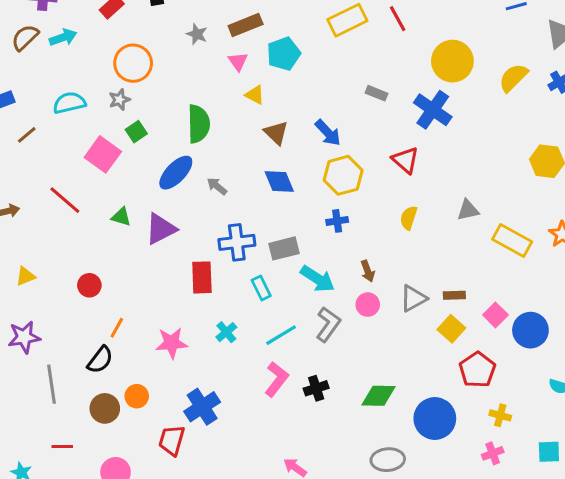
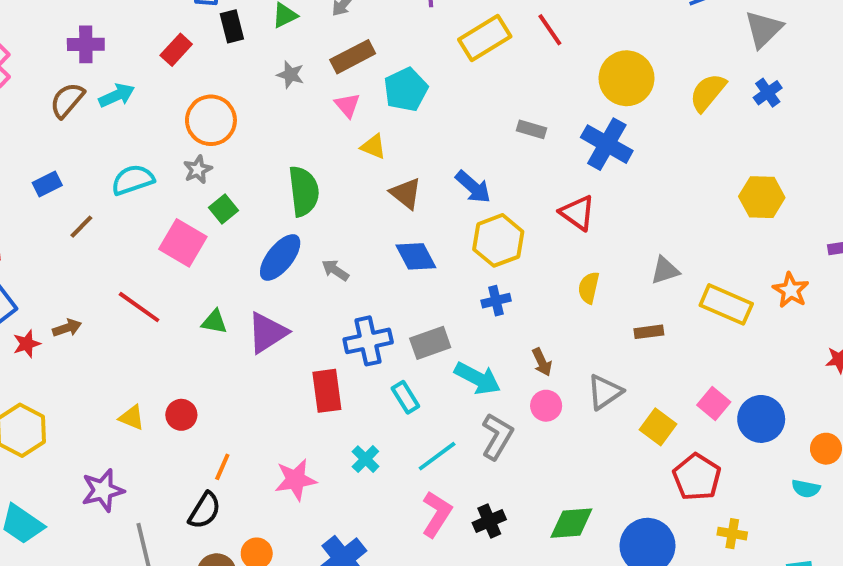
yellow triangle: (25, 276) -> (132, 418), moved, turned 50
brown rectangle: (454, 295) -> (649, 332), moved

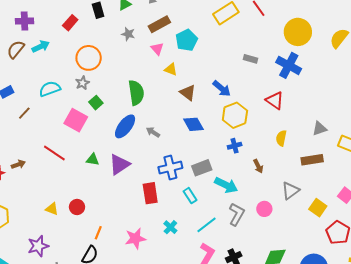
brown rectangle: (649, 332) -> (312, 160), size x1.5
brown arrow: (542, 362) -> (258, 166), moved
pink circle: (546, 406) -> (264, 209), moved

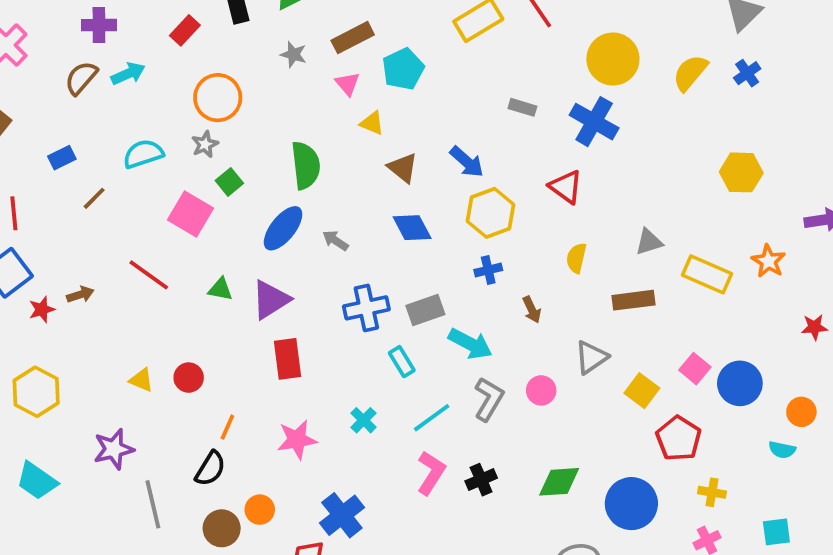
red rectangle: (150, 193) -> (288, 359), moved

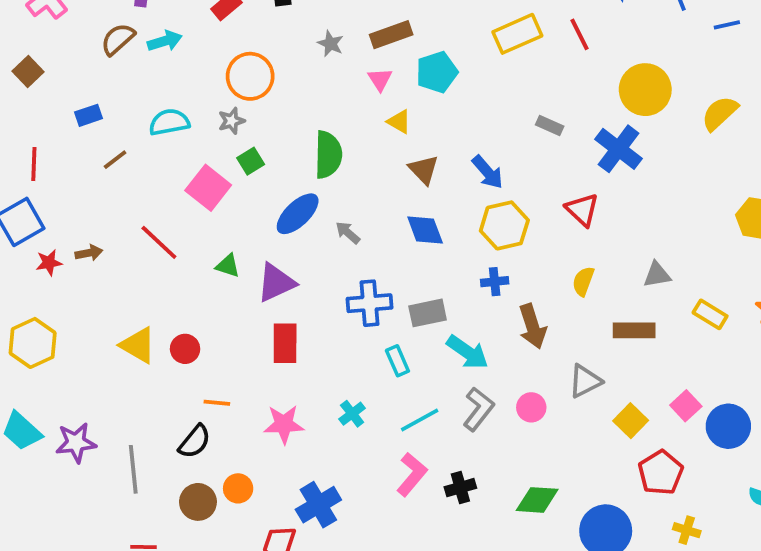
yellow rectangle: (707, 274) -> (710, 314), size x0.7
brown arrow: (532, 310) -> (533, 326), size x1.6
yellow triangle: (141, 380) -> (138, 345), size x1.5
orange line: (227, 427) -> (217, 403), turned 64
purple star: (114, 449) -> (76, 443), moved

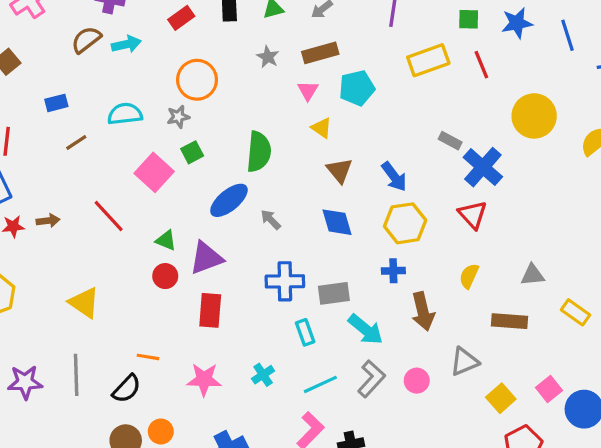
blue cross: (618, 149) -> (483, 167), moved
red circle: (185, 349) -> (165, 276), moved
gray line: (133, 469) -> (76, 375), moved

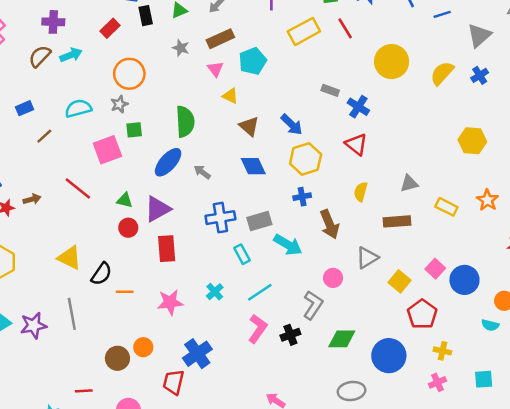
green square: (192, 152) -> (134, 130), turned 30
blue cross: (483, 167) -> (358, 107), size x0.7
pink square: (154, 172) -> (107, 150), turned 36
gray L-shape: (371, 379) -> (313, 305), moved
black semicircle: (127, 389) -> (101, 274), moved

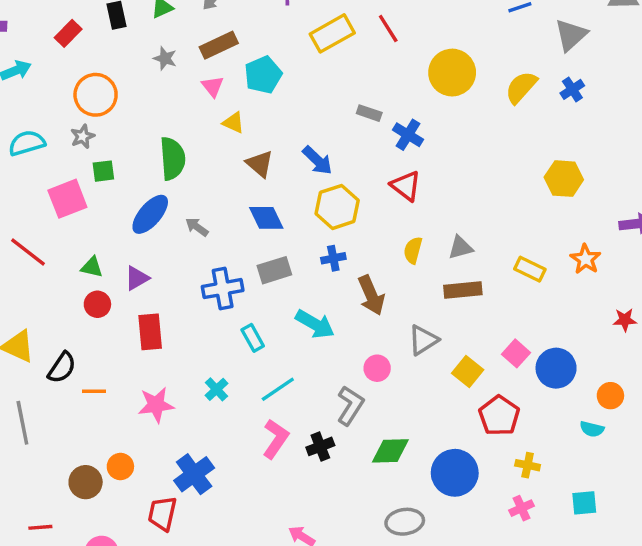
gray triangle: (409, 183) -> (460, 248), moved
purple triangle: (158, 209) -> (137, 278), size x0.7
gray rectangle: (259, 221) -> (274, 270), moved

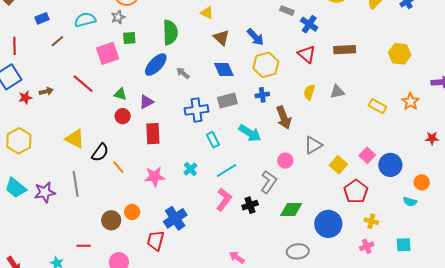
brown rectangle: (463, 290) -> (345, 50), moved
orange line: (94, 391) -> (118, 167), turned 48

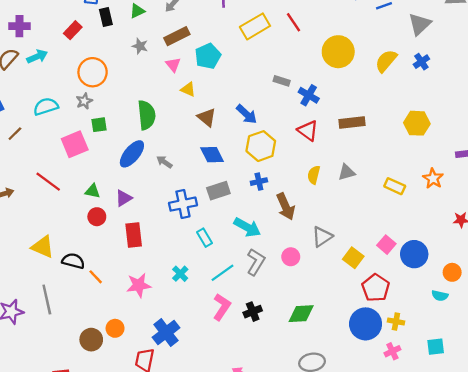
black semicircle: (100, 152) -> (73, 261), turned -108
gray L-shape: (269, 182) -> (256, 262), moved
blue circle: (328, 224) -> (366, 324), moved

